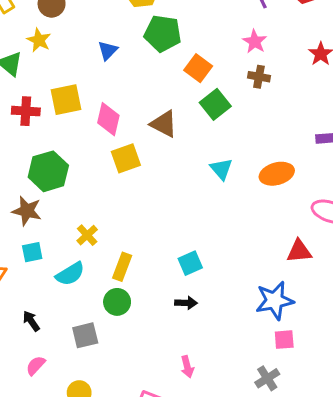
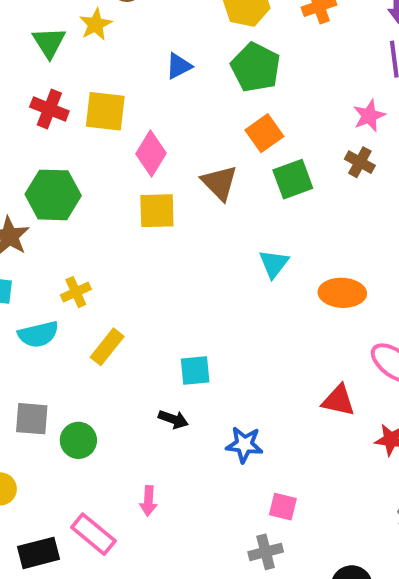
orange square: (198, 68) -> (264, 133), moved
blue star: (275, 301) -> (244, 445), moved, size x0.7
green circle: (117, 302) -> (78, 440), moved
gray cross: (267, 378) -> (266, 552), moved

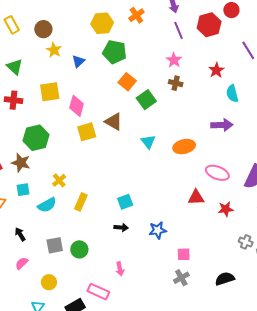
yellow star: (96, 24) -> (54, 50), moved
red cross: (49, 109) -> (13, 100), moved
brown triangle: (219, 183) -> (114, 122), moved

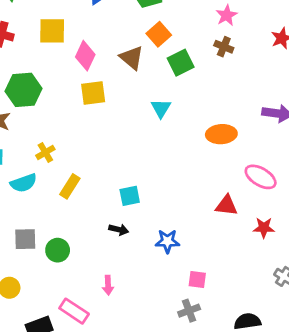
brown triangle: (114, 122) -> (132, 58), moved
cyan triangle: (148, 142) -> (161, 108), moved

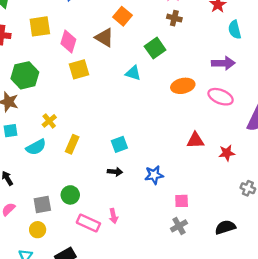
green square: (181, 63) -> (155, 48), moved
cyan triangle: (161, 108) -> (133, 73), turned -35
pink ellipse: (261, 177) -> (221, 97), moved
gray square: (25, 239) -> (42, 204), moved
pink rectangle: (74, 311) -> (88, 223), moved

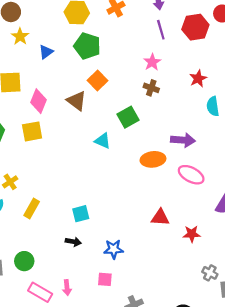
purple arrow: (223, 63) -> (183, 140), moved
yellow square: (79, 69) -> (32, 131), moved
pink square: (182, 201) -> (105, 279), moved

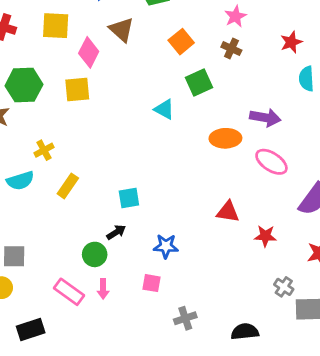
orange square: (98, 81) -> (181, 42), moved
brown triangle: (76, 101) -> (122, 30), moved
black arrow: (73, 242) -> (116, 232), turned -48
green circle: (24, 261) -> (95, 254), moved

